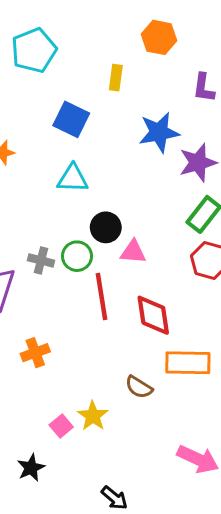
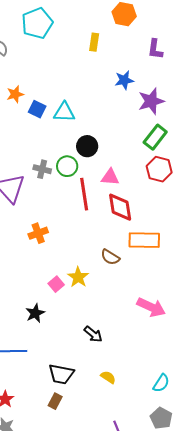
blue square: (71, 119) -> (37, 109), moved, size x0.7
blue star: (159, 132) -> (124, 80), size x0.7
pink triangle: (133, 252) -> (110, 177), moved

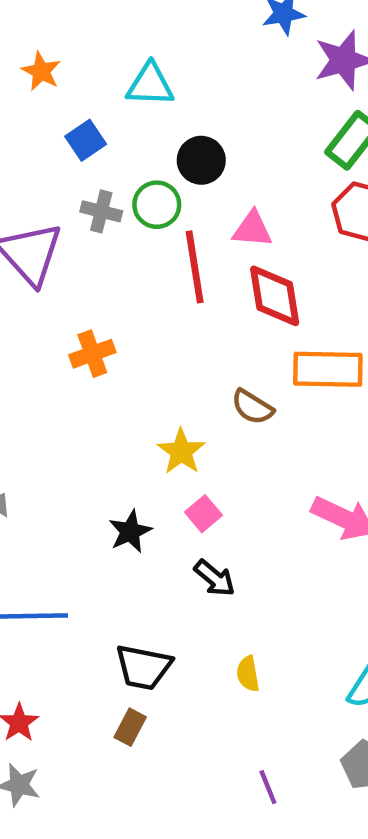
orange star: (15, 94) -> (41, 71), moved, turned -30
blue square: (37, 109) -> (86, 140), moved, turned 30
pink square: (56, 284) -> (203, 514), moved
black star: (35, 313) -> (130, 531), moved
yellow semicircle: (108, 377) -> (248, 674), turned -133

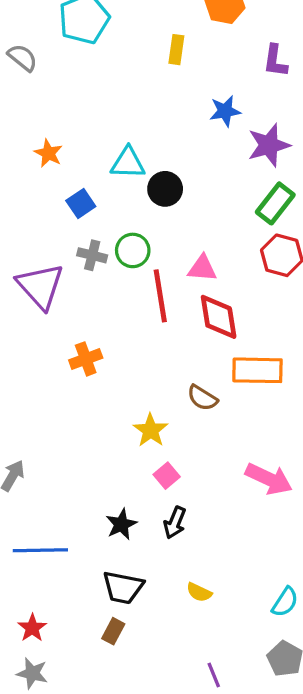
black circle: (201, 160) -> (165, 189), moved
black star: (130, 531) -> (121, 524), moved
black arrow: (215, 578) -> (175, 523), turned 72
yellow semicircle: (248, 674) -> (199, 592), turned -55

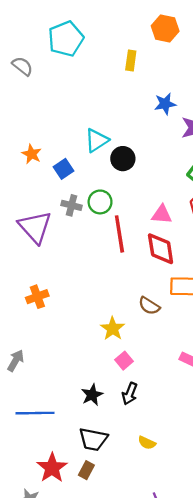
orange star: (48, 153) -> (32, 154), moved
cyan triangle: (128, 163) -> (97, 140), turned -35
pink triangle: (202, 268) -> (162, 214), moved
orange cross: (86, 359) -> (37, 297), moved
red star: (32, 628) -> (52, 468), moved, size x1.5

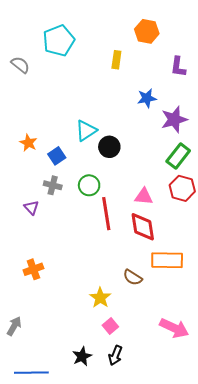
gray cross: (72, 205) -> (53, 185), moved
purple triangle: (35, 227) -> (31, 208), size x0.5

